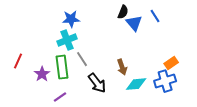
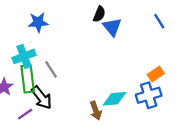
blue line: (155, 16) -> (159, 21), moved
cyan cross: (67, 40) -> (24, 56), moved
brown arrow: (122, 67) -> (96, 111), moved
black arrow: (97, 83) -> (42, 98), moved

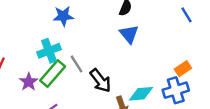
blue triangle: (112, 27) -> (129, 34), moved
green rectangle: (28, 79) -> (53, 73), turned 48
black arrow: (42, 98) -> (100, 81), moved

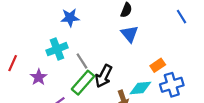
orange rectangle: (183, 69) -> (158, 65), moved
green rectangle: (53, 73) -> (83, 83), moved
black arrow: (100, 81) -> (104, 76), turned 65

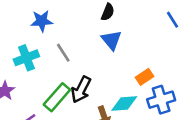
gray line: (82, 61) -> (63, 53), moved

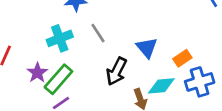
blue triangle: (112, 40) -> (147, 48), moved
green rectangle: (57, 97) -> (58, 79), moved

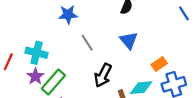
cyan cross: (60, 38) -> (36, 53), moved, turned 35
blue triangle: (147, 48) -> (129, 40), moved

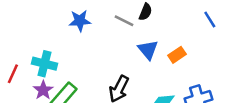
gray line: (87, 43) -> (124, 21), moved, turned -30
orange rectangle: (159, 64) -> (177, 55), moved

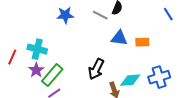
blue triangle: (148, 50) -> (119, 38), turned -42
orange rectangle: (177, 55) -> (142, 42), turned 32

